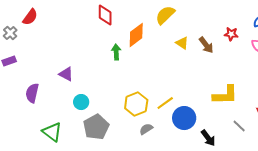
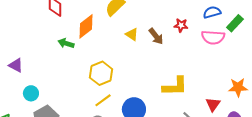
green arrow: (116, 52) -> (66, 43), turned -70
yellow line: (165, 103) -> (103, 100), moved
yellow hexagon: (136, 104) -> (101, 73), moved

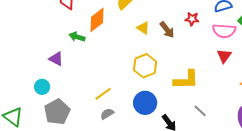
purple triangle: (16, 65) -> (56, 59), moved
yellow hexagon: (101, 73) -> (145, 66), moved
yellow line: (103, 100) -> (103, 94), moved
red triangle: (213, 104) -> (224, 56), moved

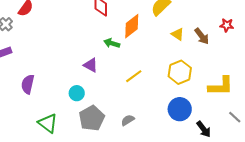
yellow line: (103, 94) -> (134, 76), moved
gray semicircle: (107, 114) -> (128, 120), moved

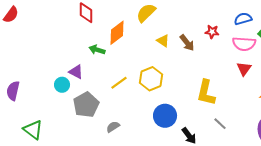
yellow hexagon: (180, 72) -> (151, 79), moved
yellow L-shape: (221, 86) -> (206, 93), turned 104
cyan circle: (77, 93) -> (62, 85), moved
gray pentagon: (92, 118) -> (86, 105), moved

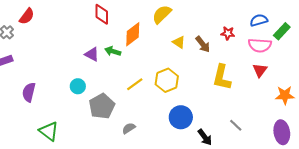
purple triangle: (76, 72) -> (92, 54), moved
yellow L-shape: (206, 93) -> (222, 77), moved

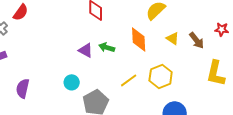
orange diamond: (133, 34) -> (139, 39), moved, turned -55

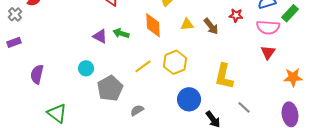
yellow triangle: (173, 38) -> (187, 24), turned -40
yellow L-shape: (216, 73) -> (224, 76), moved

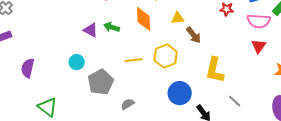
brown arrow: (211, 26) -> (194, 35), moved
yellow line: (143, 66) -> (134, 60), turned 30

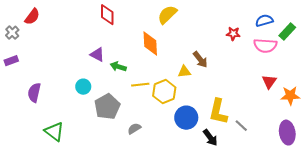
yellow triangle: (178, 18) -> (184, 72), moved
green arrow: (112, 27) -> (118, 67), moved
red triangle: (259, 46) -> (269, 82), moved
yellow hexagon: (166, 56) -> (164, 92), moved
yellow L-shape: (215, 70) -> (218, 112), moved

